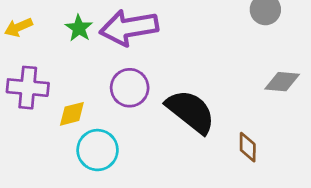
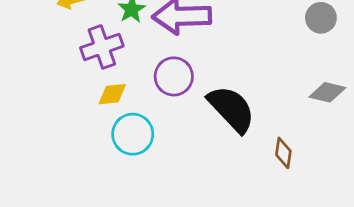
purple cross: (28, 88) -> (102, 47), moved, turned -33

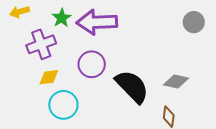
gray diamond: (327, 92) -> (176, 82), moved

